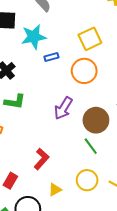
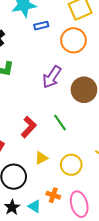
green line: (91, 146) -> (60, 122), moved
yellow circle: (87, 180) -> (71, 165), moved

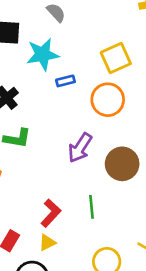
green line: (60, 122) -> (91, 207), turned 30
yellow triangle: (41, 158) -> (47, 243), moved

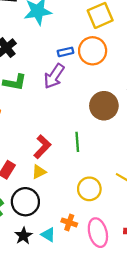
blue rectangle: (65, 81) -> (65, 52), moved
purple arrow: (80, 148) -> (54, 76), moved

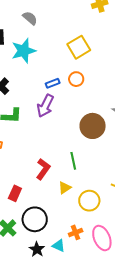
orange circle: (93, 51) -> (76, 79), size x0.6
yellow triangle: (39, 172) -> (65, 188), moved
orange cross: (69, 222) -> (76, 232), turned -32

